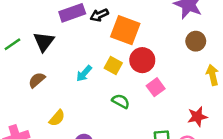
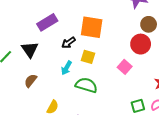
black arrow: (99, 15) -> (69, 43), moved
red circle: (142, 60) -> (141, 44), moved
green semicircle: (121, 101) -> (86, 85), moved, size x1.5

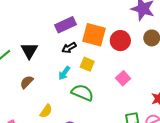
purple rectangle: (47, 22) -> (66, 25), moved
red circle: (141, 44) -> (120, 41), moved

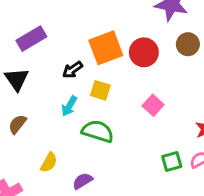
purple rectangle: (66, 25) -> (31, 39), moved
orange square: (94, 35) -> (106, 48), turned -30

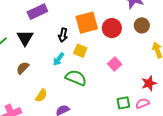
black arrow: (72, 70) -> (63, 35), turned -48

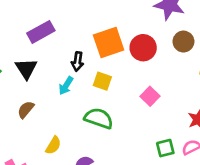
cyan arrow: (58, 59) -> (66, 86), moved

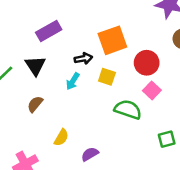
red circle: (143, 48) -> (147, 63), moved
black arrow: (77, 62) -> (83, 58), turned -108
green semicircle: (99, 118) -> (128, 109), moved

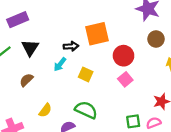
purple rectangle: (49, 31) -> (18, 20), moved
yellow square: (107, 77) -> (86, 74), moved
green semicircle: (128, 109) -> (86, 110), moved

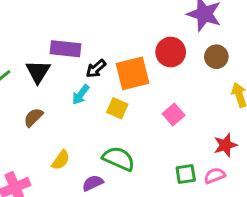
purple rectangle: (18, 20) -> (65, 49), moved, turned 30
orange square: (97, 34) -> (133, 73), moved
black arrow: (71, 46) -> (96, 69), turned 144
red circle: (123, 56) -> (171, 52), moved

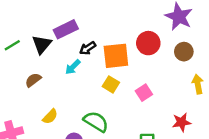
purple rectangle: (65, 49) -> (66, 29), turned -40
yellow square: (117, 108) -> (111, 84), moved

